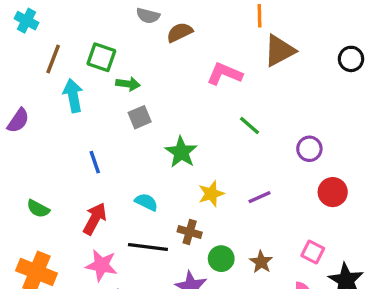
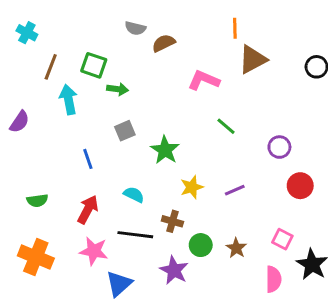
gray square: (140, 117) -> (125, 131), moved
green semicircle: (38, 209) -> (37, 201), turned -36

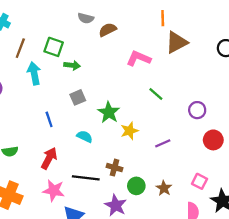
yellow star: (192, 187) -> (129, 131), moved
cyan semicircle: (134, 195) -> (85, 137), moved

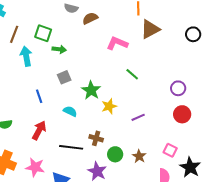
purple circle: (197, 110) -> (178, 88), moved
pink star: (54, 190) -> (35, 167), moved

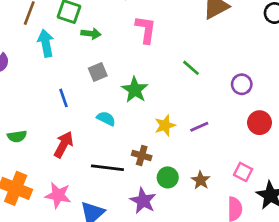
pink L-shape: (117, 43) -> (146, 29), moved, turned 75
purple circle: (178, 88) -> (242, 84), moved
yellow star: (109, 106) -> (165, 125), moved

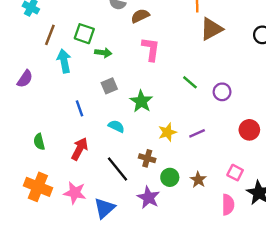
purple circle: (242, 84) -> (222, 92), moved
green semicircle: (17, 136) -> (39, 142), turned 84
black line: (107, 168) -> (118, 169), turned 44

